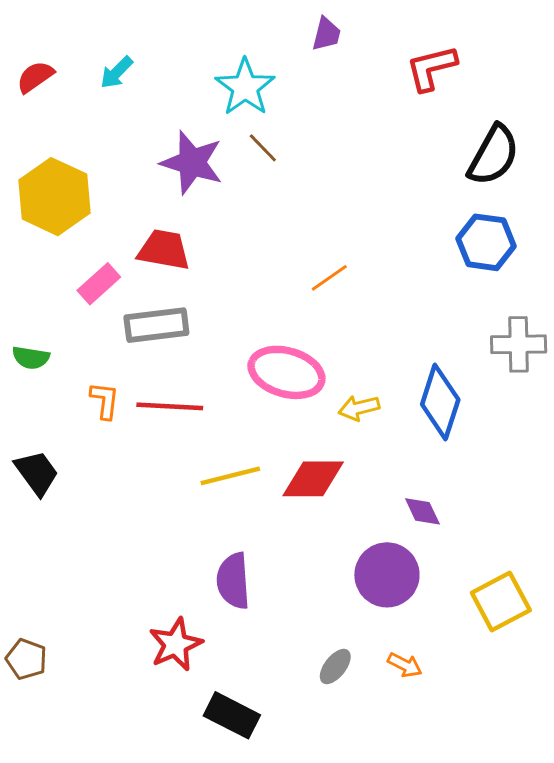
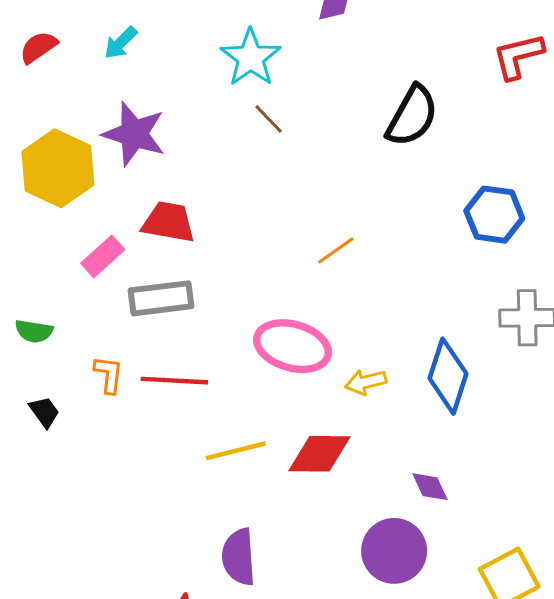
red L-shape: (431, 68) -> (518, 56), moved
black semicircle: (493, 155) -> (412, 116), moved
purple star: (192, 163) -> (134, 134), moved
black trapezoid: (37, 473) -> (44, 412), moved, size x0.7

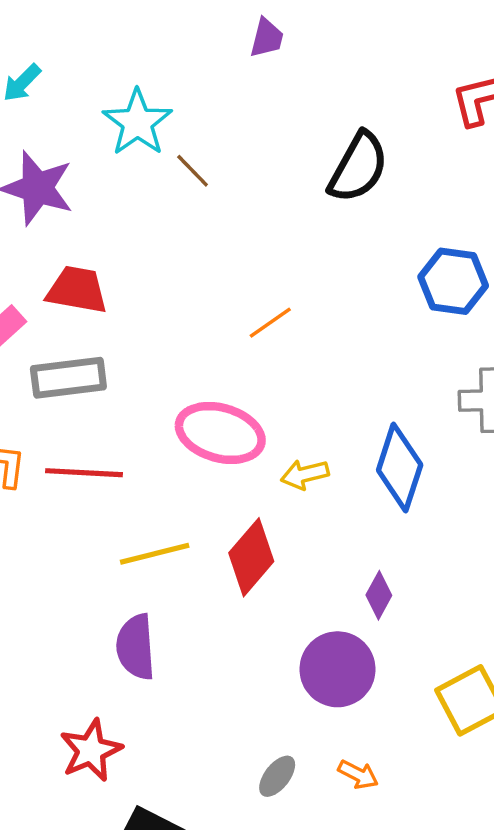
cyan star: (251, 58) -> (137, 123), moved
red diamond: (319, 454) -> (251, 557), turned -50
purple diamond: (430, 487) -> (379, 595), turned 54
purple semicircle: (239, 557) -> (136, 647), moved

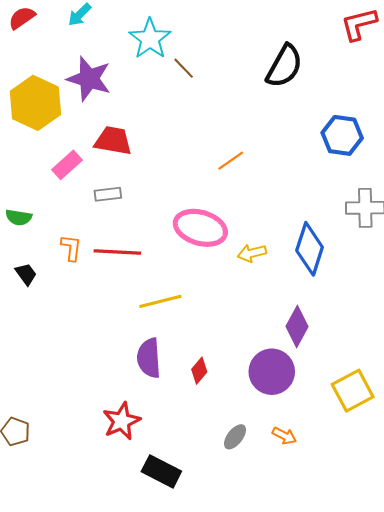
gray rectangle: (68, 378) -> (108, 194), size x0.6
red diamond: (251, 557) -> (199, 371), moved, size x0.6
purple diamond: (379, 595) -> (297, 327), size x1.4

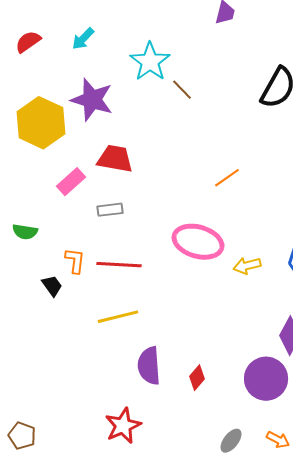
black trapezoid: (26, 274) -> (52, 286), moved
yellow line: (160, 301) -> (118, 317), moved

